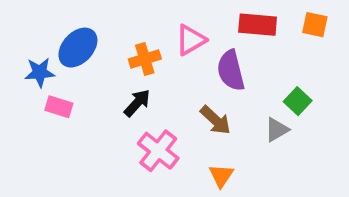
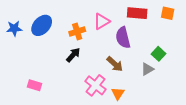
blue star: (40, 72) -> (14, 28), moved
pink rectangle: (59, 107) -> (35, 85), moved
pink cross: (158, 151) -> (95, 85), moved

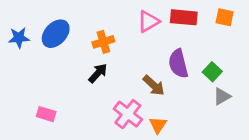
pink triangle: (102, 21) -> (148, 21), moved
purple semicircle: (123, 38) -> (178, 64), moved
gray triangle: (147, 69) -> (222, 96), moved

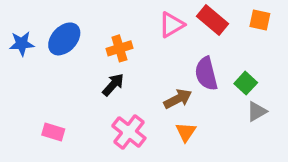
red rectangle: (184, 17) -> (213, 20), turned 35
brown arrow: (154, 85) -> (178, 99), turned -70
pink cross: (128, 114) -> (129, 132), moved
orange triangle: (158, 125) -> (186, 132), moved

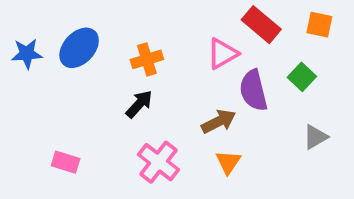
pink triangle: (172, 25) -> (222, 54), moved
green square: (246, 83) -> (302, 77), moved

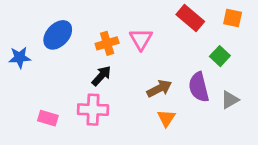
blue star: (27, 54) -> (20, 57), moved
pink triangle: (222, 54) -> (141, 39), moved, turned -30
purple semicircle: (253, 90) -> (199, 87), moved
pink cross: (159, 162) -> (93, 110), moved, turned -36

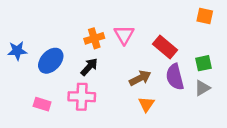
red rectangle: (190, 18) -> (165, 47), moved
blue ellipse: (58, 35) -> (51, 61), moved
green square: (220, 56) -> (203, 63), moved, turned 35

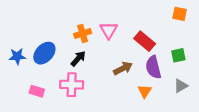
blue star: (17, 51) -> (17, 56), moved
gray triangle: (202, 88) -> (181, 86), moved
orange triangle: (146, 104) -> (145, 91), moved

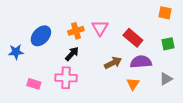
blue ellipse: (44, 53) -> (41, 36), moved
green square: (178, 55) -> (168, 44), moved
purple semicircle: (153, 67) -> (141, 62), turned 100

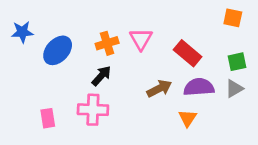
blue star: (16, 52) -> (22, 32), moved
gray triangle: (166, 79) -> (234, 89), moved
pink rectangle: (34, 84) -> (48, 118), turned 64

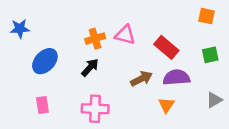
pink triangle: (141, 39) -> (125, 35), turned -45
blue ellipse: (58, 50) -> (45, 61), moved
gray triangle: (234, 89) -> (214, 100), moved
pink cross: (93, 110) -> (95, 109), moved

